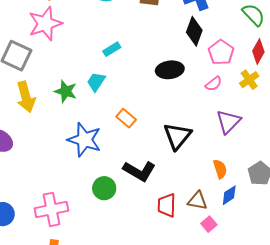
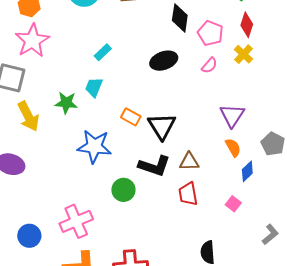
purple triangle: (228, 122) -> (232, 116), moved
black triangle: (177, 136) -> (162, 126), moved
brown triangle: (197, 201) -> (189, 162), moved

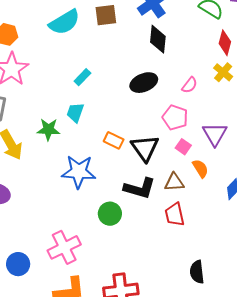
pink pentagon: (210, 33) -> (175, 118), moved
orange semicircle: (233, 148) -> (200, 168), moved
pink square: (233, 204) -> (183, 147), moved

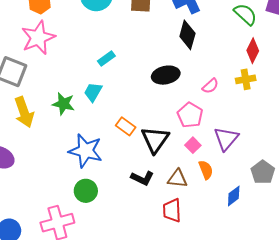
yellow cross: (223, 72) -> (246, 79), turned 30
black L-shape: (140, 188) -> (142, 178), size x0.7
green circle: (110, 214) -> (86, 191), moved

